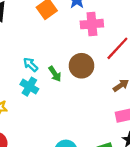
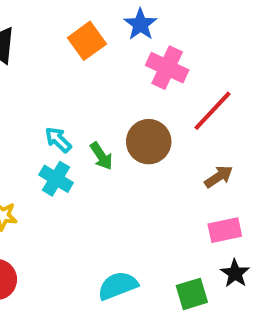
pink cross: (92, 24) -> (167, 68), turned 30

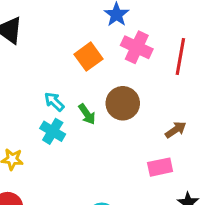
orange square: (87, 41) -> (89, 57), moved
red line: (212, 111) -> (180, 57), moved, turned -33
pink rectangle: (225, 230) -> (160, 167), moved

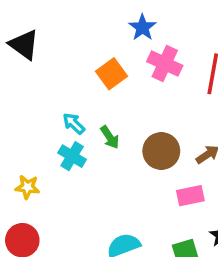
brown circle: (123, 103) -> (161, 151), moved

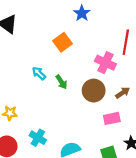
pink cross: (165, 63) -> (105, 63), moved
cyan cross: (72, 156) -> (38, 138), moved

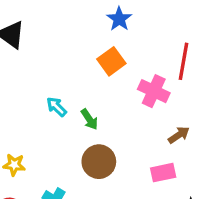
orange square: (62, 42) -> (111, 61), moved
brown circle: (94, 91) -> (99, 162), moved

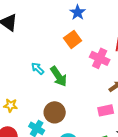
green arrow: (89, 119) -> (59, 76), size x1.5
brown circle: (99, 162) -> (55, 112), moved

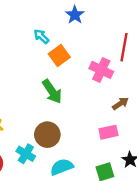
orange square: (73, 39) -> (59, 56), moved
cyan arrow: (38, 68) -> (41, 36), moved

